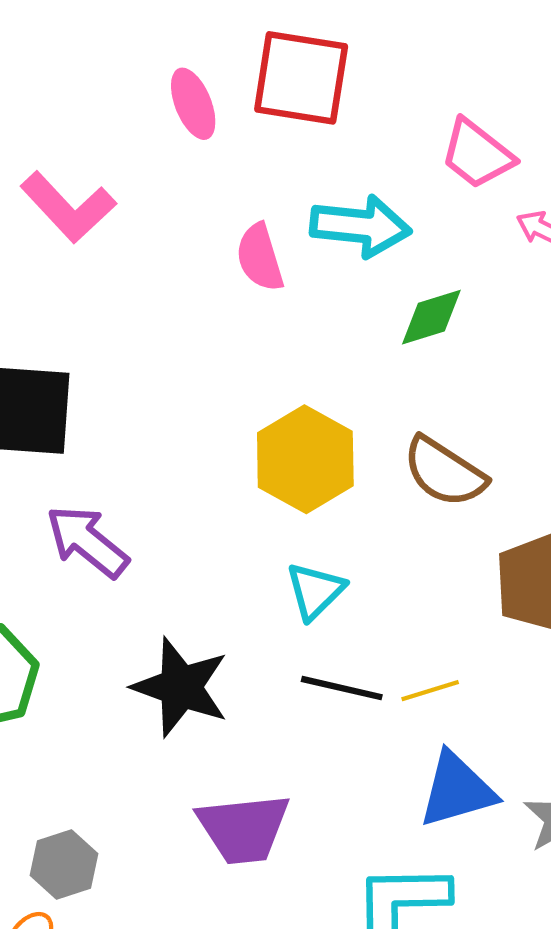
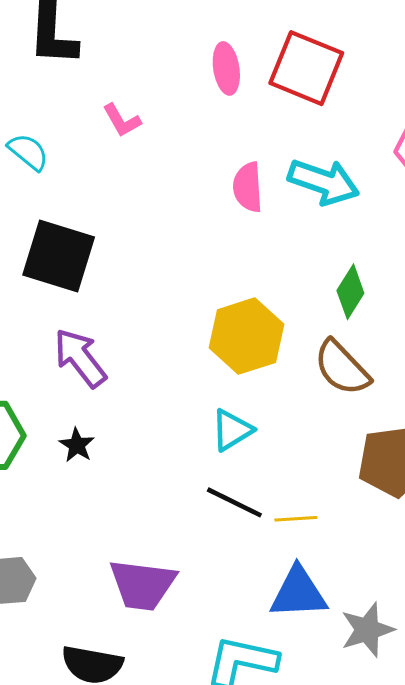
pink L-shape: (68, 207) -> (122, 120), size x0.6
green diamond: (431, 317) -> (350, 292), moved, turned -54
black star: (181, 687) -> (77, 445), moved, size x0.5

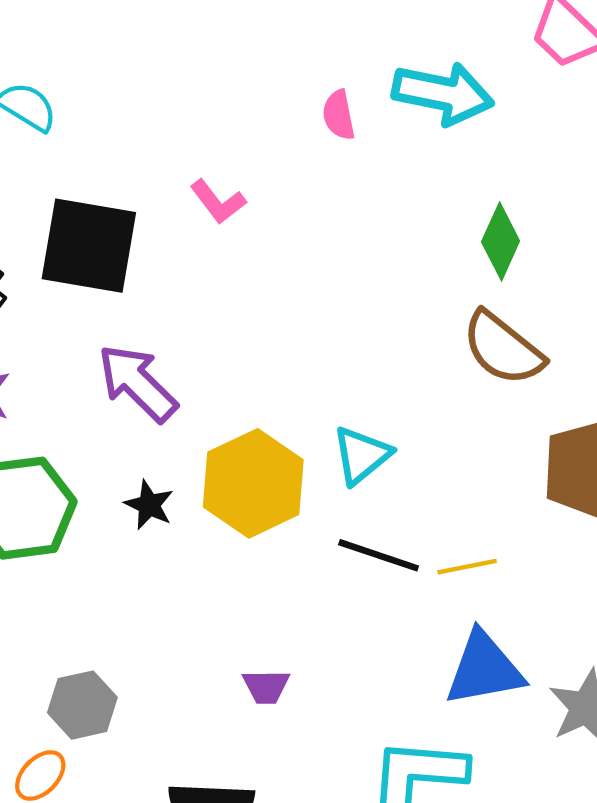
pink L-shape: (122, 120) -> (218, 202), moved
pink semicircle: (248, 187) -> (339, 115), size x0.7
yellow hexagon: (247, 336) -> (253, 483), moved
purple trapezoid: (142, 585) -> (266, 687), size x0.5

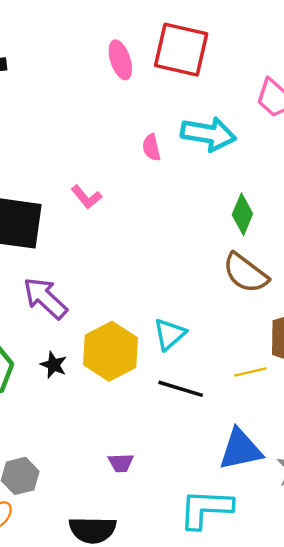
yellow line: (467, 567) -> (250, 372), moved

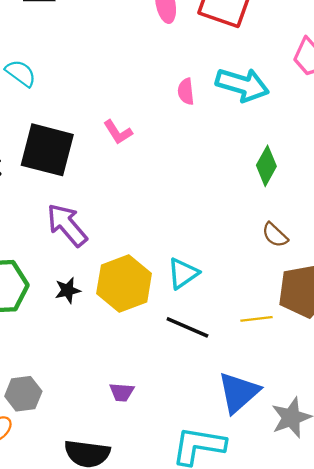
brown semicircle: (246, 273) -> (275, 235), moved, size x0.6
black star: (54, 365) -> (68, 290), turned 30
blue triangle: (240, 450) -> (239, 392), turned -36

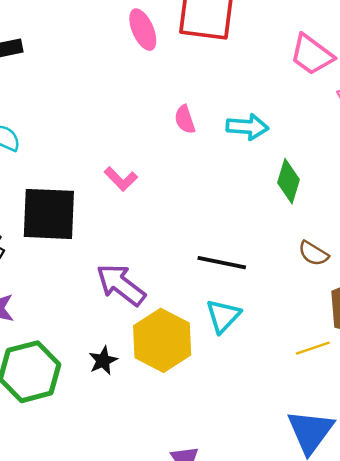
cyan arrow: (242, 85) -> (247, 127), moved, size x0.7
purple arrow: (67, 225) -> (121, 285), moved
black line: (187, 327) -> (222, 263), moved

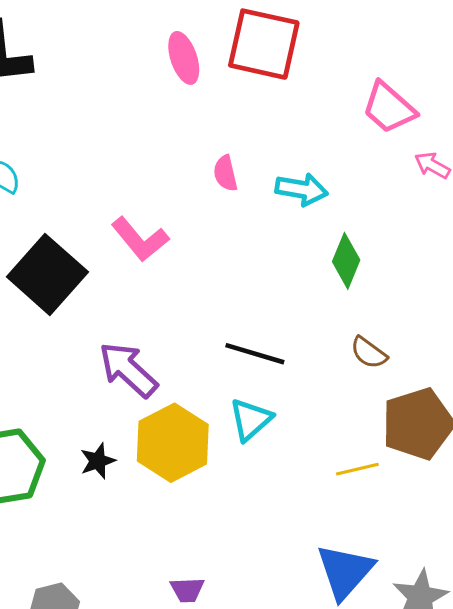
pink L-shape: (121, 179) -> (140, 239), size x1.4
black square: (49, 214) -> (47, 274), turned 34

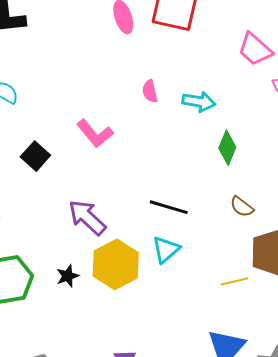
black square: (47, 274) -> (35, 156), size x0.6

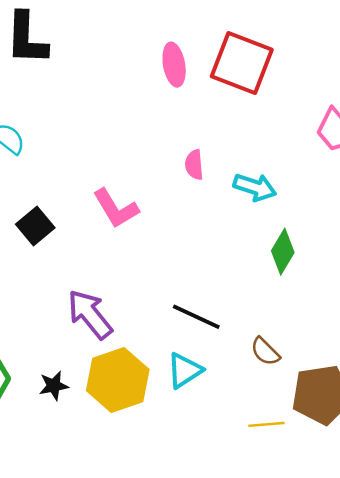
brown semicircle: (242, 207) -> (265, 352), moved

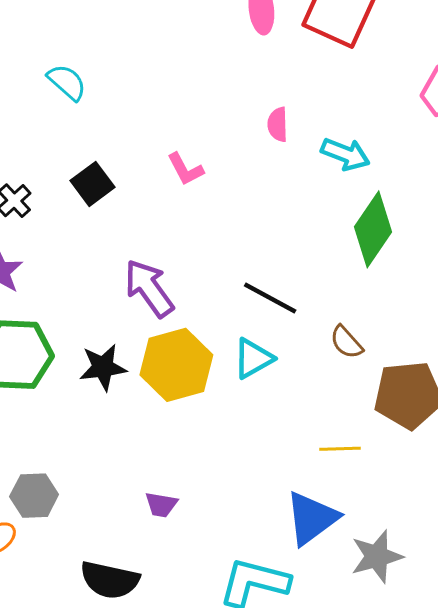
pink L-shape: (116, 208) -> (185, 169), size x0.7
green diamond: (283, 252) -> (373, 229), size x1.4
black star: (54, 386) -> (103, 367), size x1.4
yellow line: (266, 424) -> (340, 449), moved

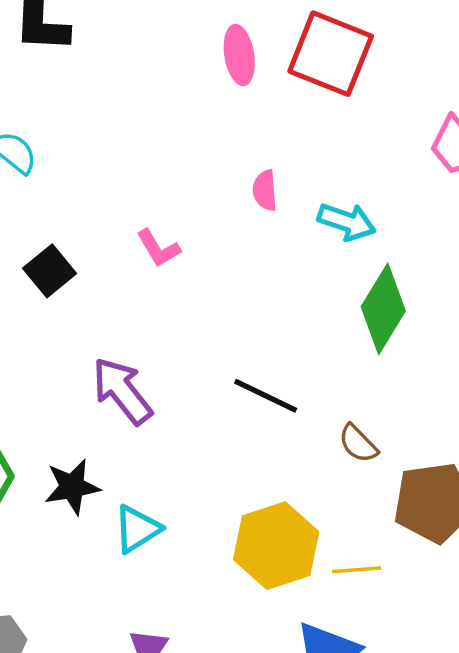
cyan triangle: (253, 358) -> (137, 529), moved
yellow hexagon: (176, 365) -> (276, 546), moved

